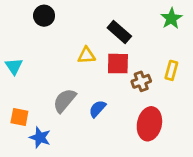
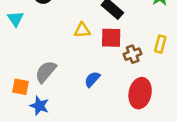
cyan triangle: (14, 66) -> (15, 19), moved
gray semicircle: (65, 101) -> (46, 72), moved

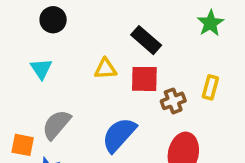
cyan triangle: (15, 19) -> (41, 69), moved
blue semicircle: (92, 79) -> (119, 135), size x1.6

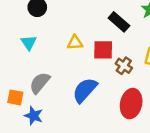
black rectangle: (146, 40) -> (119, 22), moved
brown cross: (173, 101) -> (124, 66), turned -35

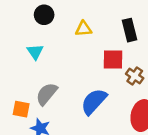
black rectangle: (119, 22) -> (130, 30), turned 35
yellow triangle: (75, 43) -> (84, 29), moved

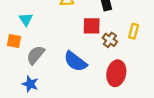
blue semicircle: (94, 102) -> (75, 61), turned -95
orange square: (21, 109) -> (14, 41), moved

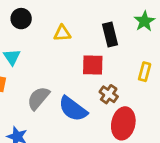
brown cross: (110, 40) -> (109, 94), moved
gray semicircle: (36, 55) -> (38, 98), moved

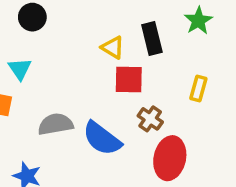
yellow triangle: (62, 33) -> (113, 47), moved, turned 36
gray semicircle: (38, 98) -> (56, 124), turned 40

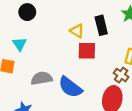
brown cross: (150, 119) -> (121, 75), moved

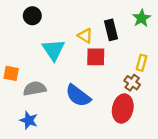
cyan triangle: (20, 44) -> (53, 50), moved, size x1.5
gray semicircle: (42, 78) -> (35, 89), moved

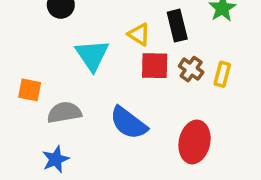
brown cross: (132, 83) -> (191, 69), moved
blue star: (29, 120) -> (56, 159), turned 30

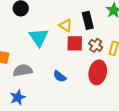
blue semicircle: (129, 123) -> (60, 76), size x0.6
red ellipse: (195, 142) -> (98, 72), moved

